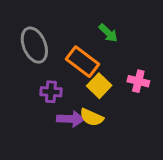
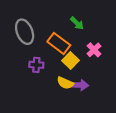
pink cross: (138, 81) -> (94, 50), moved, turned 32
purple arrow: (71, 119) -> (79, 85), moved

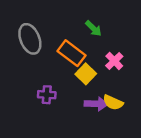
purple cross: (36, 65) -> (47, 95), moved
yellow semicircle: (65, 83) -> (113, 103), moved

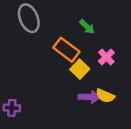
gray ellipse: (30, 39) -> (29, 18), moved
purple cross: (47, 95) -> (12, 108), moved

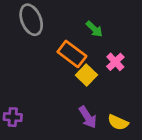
yellow semicircle: (105, 96) -> (118, 122), moved
purple arrow: (89, 97) -> (88, 117), moved, turned 55

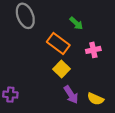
pink cross: (115, 62) -> (93, 50), turned 32
yellow square: (86, 75) -> (61, 69), moved

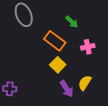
yellow semicircle: (95, 99) -> (85, 83), moved, turned 98

